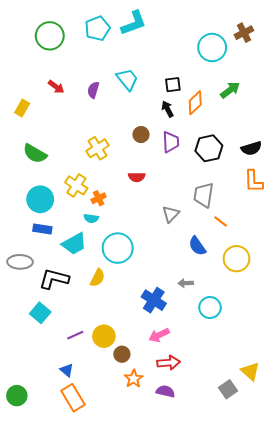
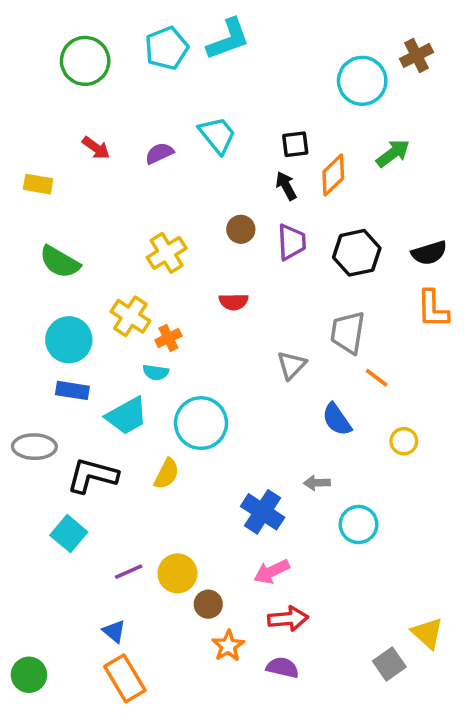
purple semicircle: (93, 90) -> (159, 153), turned 49
yellow rectangle: (22, 108) -> (38, 184), turned 70
yellow circle: (237, 259) -> (404, 441), size x0.6

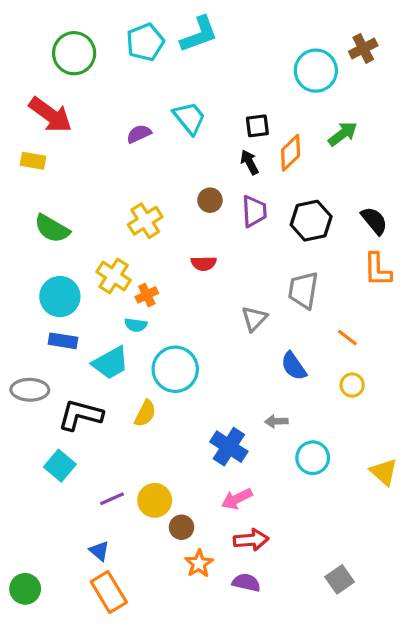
red arrow: (96, 148) -> (50, 115), moved, size x1.8
black semicircle: (429, 253) -> (374, 221), turned -112
orange line: (377, 378) -> (347, 338), moved
yellow triangle: (427, 633) -> (384, 472), moved

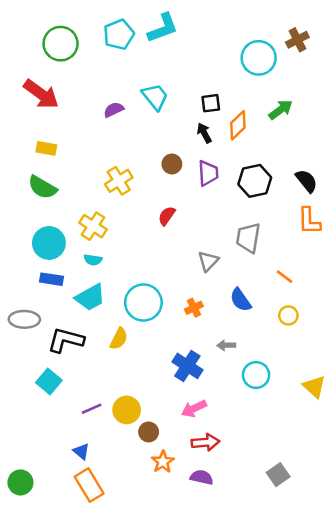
yellow rectangle: (33, 161) -> (46, 148), moved
red semicircle: (204, 263) -> (167, 216), turned 126
orange cross: (147, 295) -> (194, 308), moved
cyan semicircle: (136, 325) -> (93, 260), moved

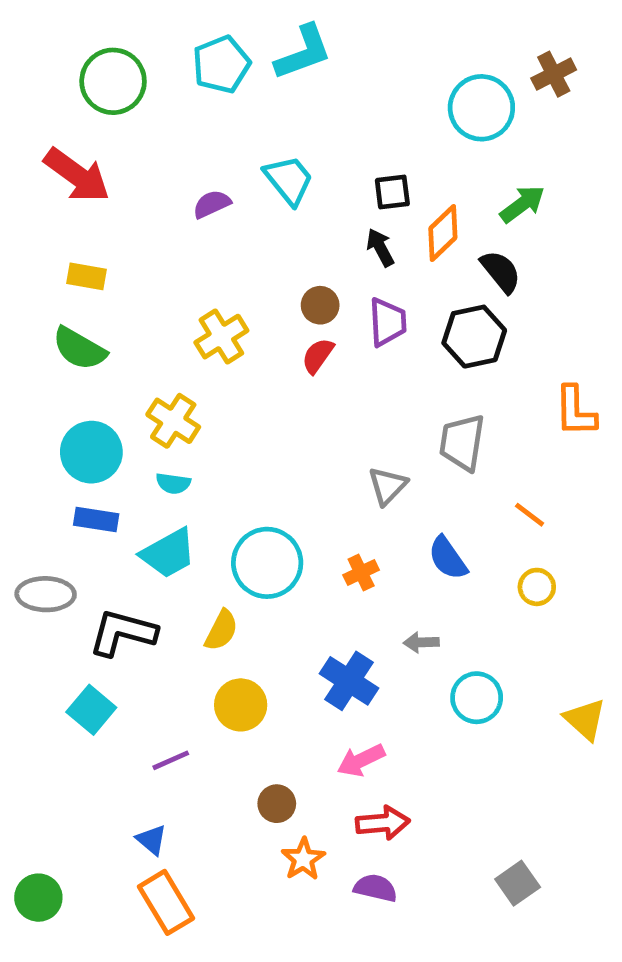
black semicircle: (307, 181) -> (501, 272), moved
red semicircle: (167, 216) -> (318, 356), moved
yellow circle: (127, 410) -> (241, 705), moved

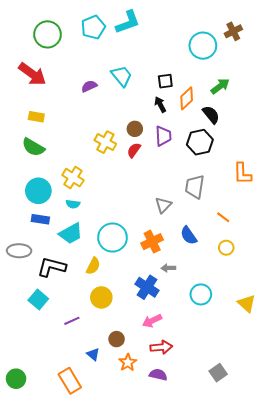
yellow cross: (221, 337) -> (105, 142), moved, turned -30
orange cross: (361, 573) -> (152, 242), size x1.5
gray arrow: (421, 642) -> (168, 268), moved
blue triangle: (152, 840) -> (93, 354), moved

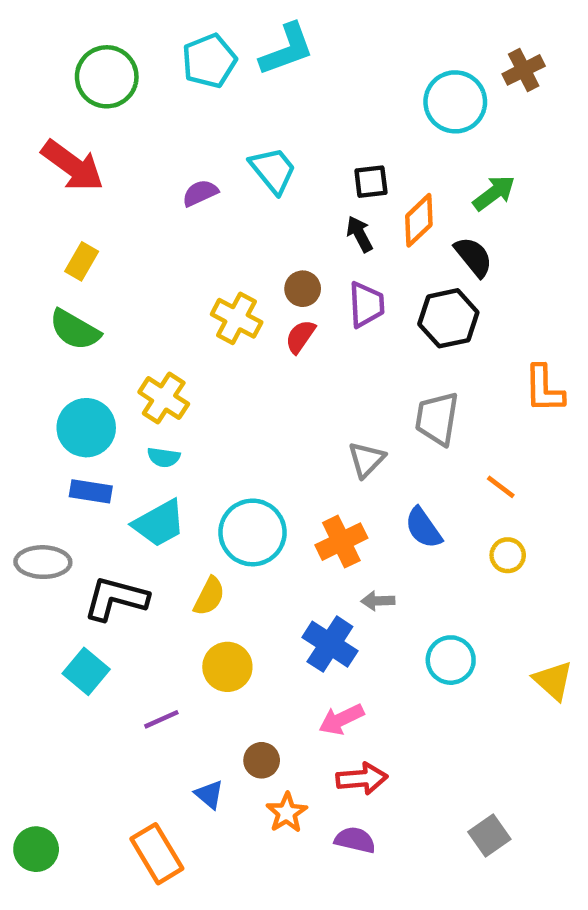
yellow rectangle: (36, 117) -> (82, 261), turned -70

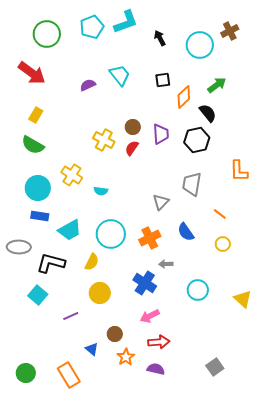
black arrow: (360, 234) -> (160, 38), moved
cyan semicircle: (164, 457) -> (101, 191), moved
green circle: (36, 849) -> (26, 373), moved

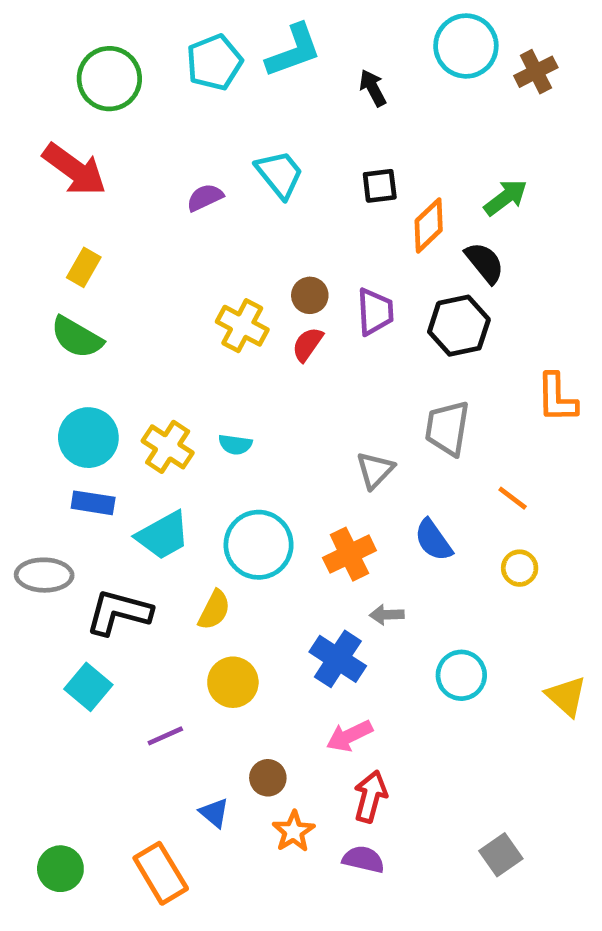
cyan circle: (200, 45) -> (466, 46), moved
yellow cross: (72, 175) -> (168, 447), moved
red arrow: (159, 342) -> (370, 796), turned -70

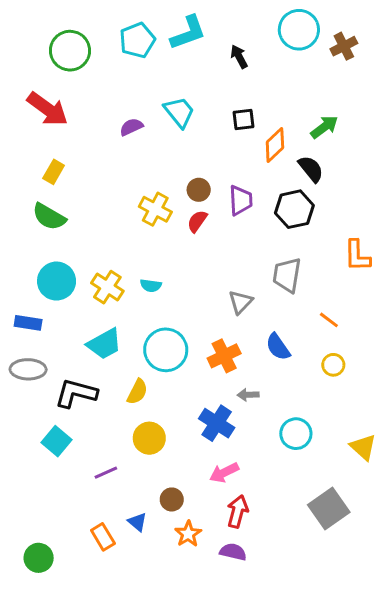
blue rectangle: (93, 503) -> (28, 323), moved
gray square: (501, 855) -> (329, 508), moved, size x1.5
orange rectangle: (161, 873) -> (103, 537), moved, size x0.7

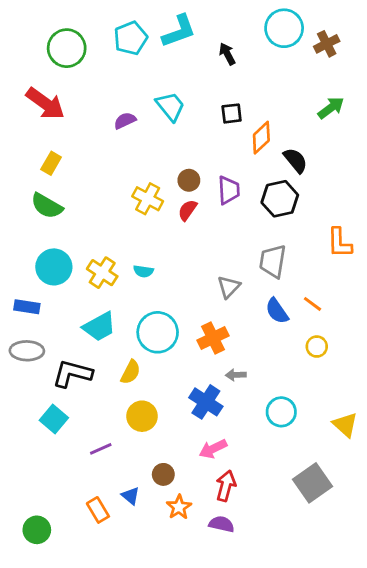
green arrow: (324, 127) -> (331, 108), moved
blue semicircle: (278, 347) -> (277, 311), moved

